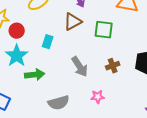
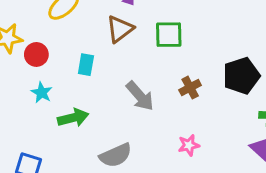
cyan star: (17, 56) -> (42, 93), size x0.6
pink star: (98, 97) -> (189, 145), moved

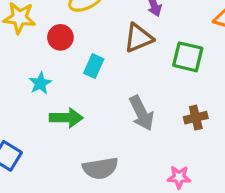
red circle: (36, 54) -> (60, 37), moved

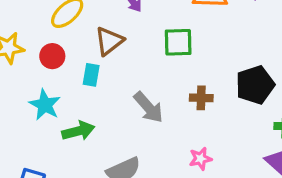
brown triangle: (138, 38) -> (109, 41), moved
cyan star: (40, 83) -> (45, 105), size x1.4
brown cross: (196, 118) -> (201, 98), turned 30

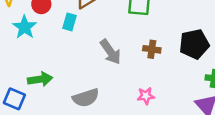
cyan star: (45, 105) -> (25, 27), moved
green arrow: (78, 131) -> (40, 79), moved

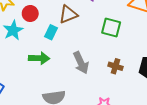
green arrow: (40, 79) -> (39, 58), moved

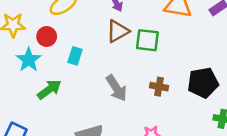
brown triangle: (68, 14) -> (118, 31), moved
green arrow: (39, 58) -> (49, 89), moved, turned -30

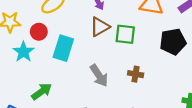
cyan rectangle: (75, 56) -> (63, 48), size x1.6
black pentagon: (203, 83) -> (173, 42), moved
green arrow: (49, 89) -> (42, 92), moved

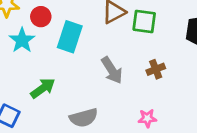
brown cross: (136, 74) -> (156, 69), turned -32

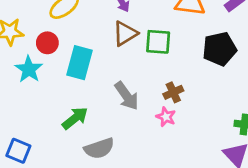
green arrow: (43, 88) -> (75, 118), moved
pink star: (147, 118) -> (166, 117), moved, turned 30

